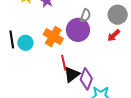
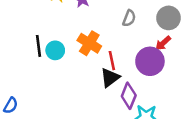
purple circle: (78, 30) -> (150, 61), moved
red line: (64, 63) -> (112, 61), moved
black triangle: (72, 74) -> (110, 78), moved

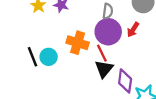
red arrow: (163, 43) -> (133, 30), moved
purple circle: (150, 61) -> (108, 32), moved

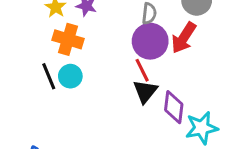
red arrow: (133, 30) -> (184, 38), size x1.5
orange cross: (78, 43) -> (68, 39), moved

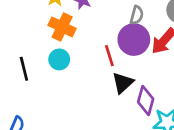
red line: (142, 70) -> (109, 56), moved
black line: (49, 76) -> (24, 69), moved

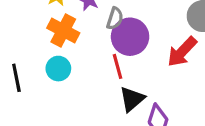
gray semicircle: (137, 15) -> (115, 18), moved
purple circle: (134, 40) -> (130, 37), moved

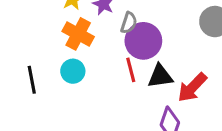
red arrow: (182, 52) -> (192, 87), moved
black triangle: (132, 99) -> (160, 76), moved, turned 32

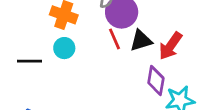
black line: (32, 80) -> (30, 61), turned -70

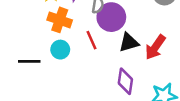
red line: (115, 39) -> (91, 40), moved
purple diamond: (156, 81) -> (125, 81), moved

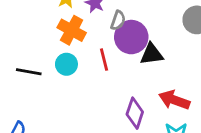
black triangle: (129, 42) -> (152, 54), moved
red arrow: (155, 47) -> (174, 100), moved, turned 65

